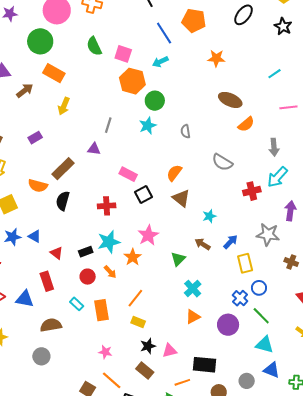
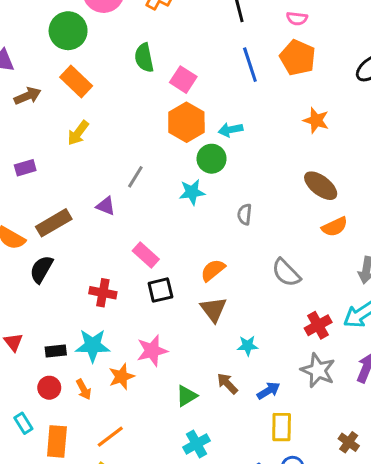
cyan arrow: (160, 62) -> (231, 130), moved
red cross: (252, 191) -> (318, 325), turned -30
gray star: (268, 235) -> (318, 370), moved

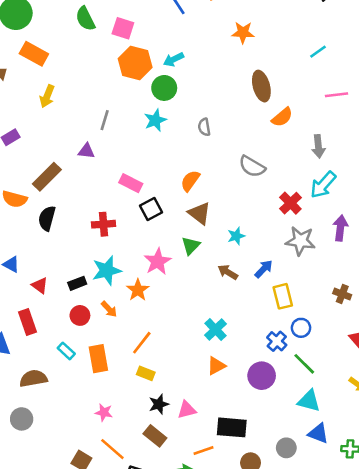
brown ellipse: (321, 186) -> (261, 86), turned 52
green triangle: (187, 396) -> (191, 246), moved

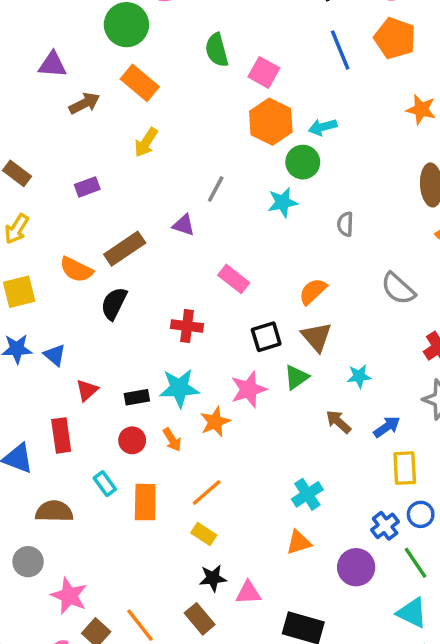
black square: (151, 209) -> (266, 337), moved
red triangle: (40, 285) -> (87, 390), turned 30
pink star: (104, 412) -> (69, 596), moved, size x1.5

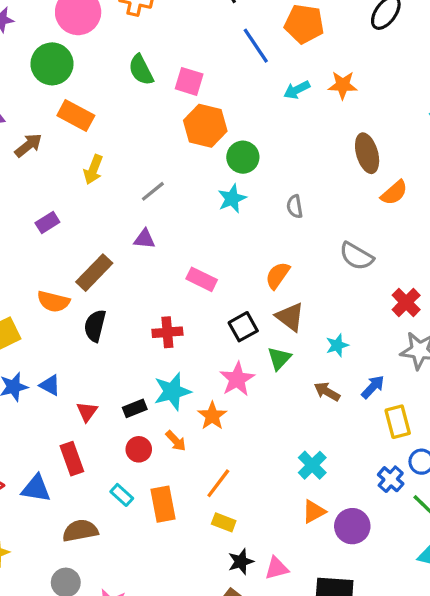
cyan arrow: (323, 127) -> (297, 90), moved
gray line: (216, 189) -> (153, 191), moved, turned 35
purple circle: (356, 567) -> (352, 526), moved

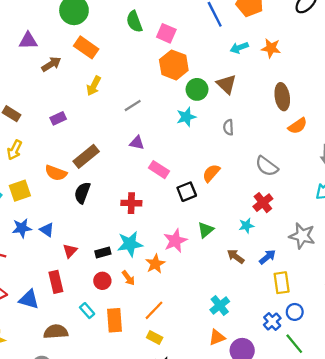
purple triangle: (144, 239) -> (137, 143), moved
red cross: (406, 302) -> (263, 203), moved
brown triangle: (290, 317) -> (226, 84), moved
black square: (243, 327) -> (187, 192), moved

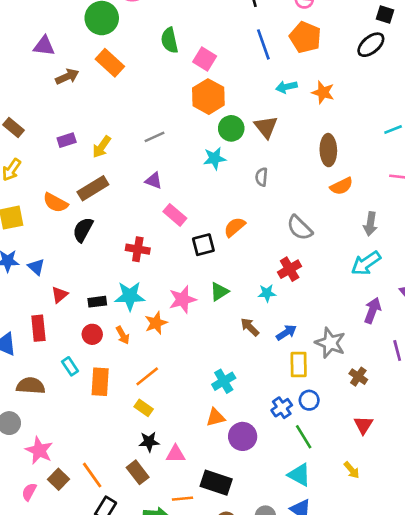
yellow arrow: (94, 86) -> (102, 147), moved
gray star: (302, 236) -> (330, 343), moved

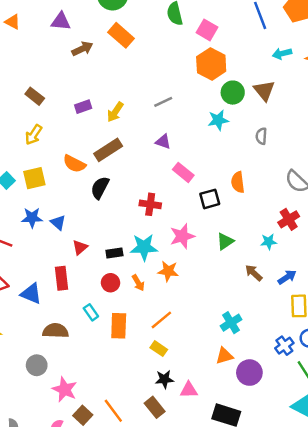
orange semicircle: (235, 227) -> (238, 182), turned -55
pink star: (183, 299) -> (182, 236), moved
orange star: (156, 323) -> (168, 271), turned 30

